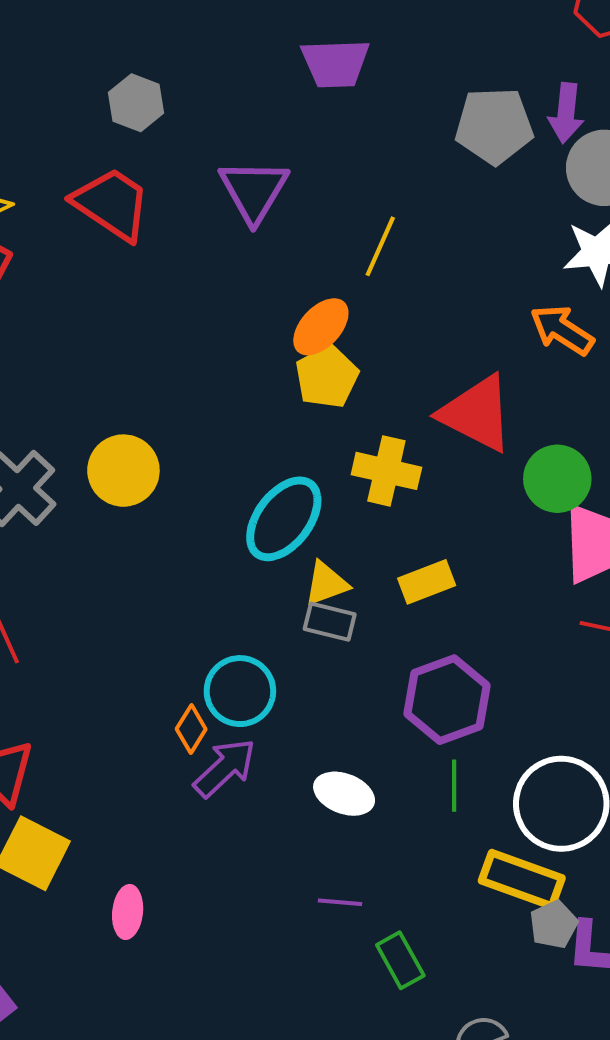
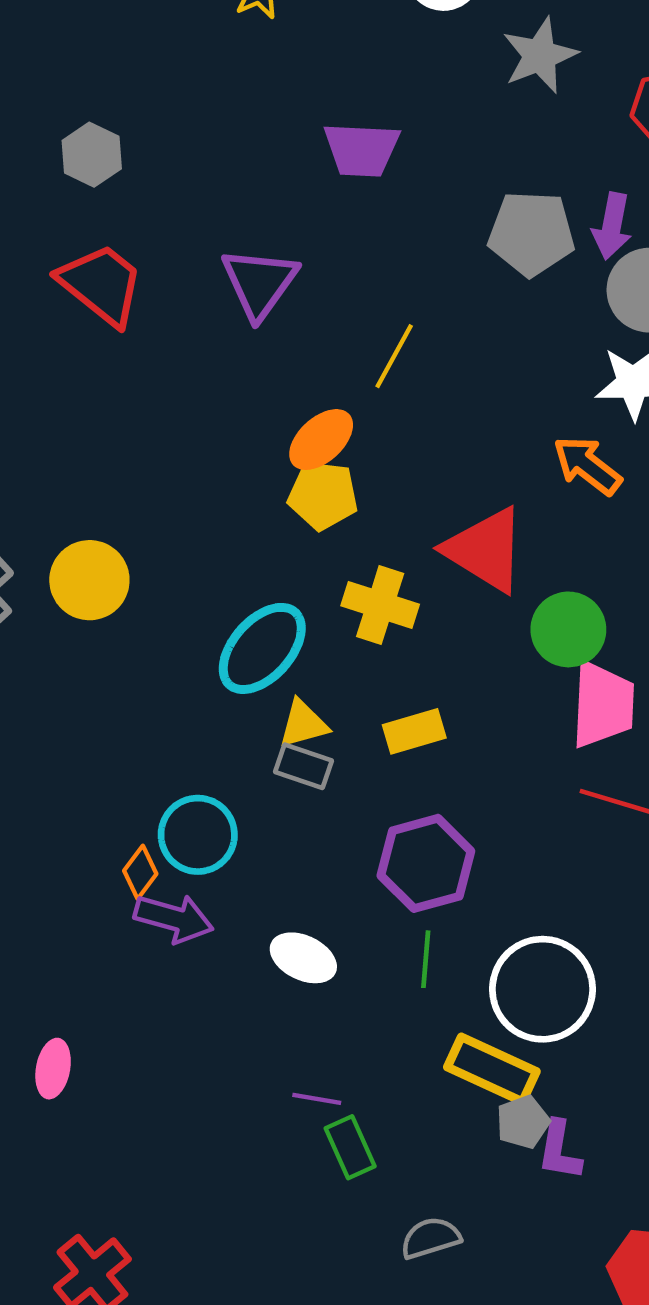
gray hexagon: (136, 103) -> (92, 155), moved
yellow pentagon: (327, 377) -> (323, 495), turned 30
purple arrow: (225, 768) -> (174, 918), turned 54
purple line: (340, 902) -> (317, 1099), moved

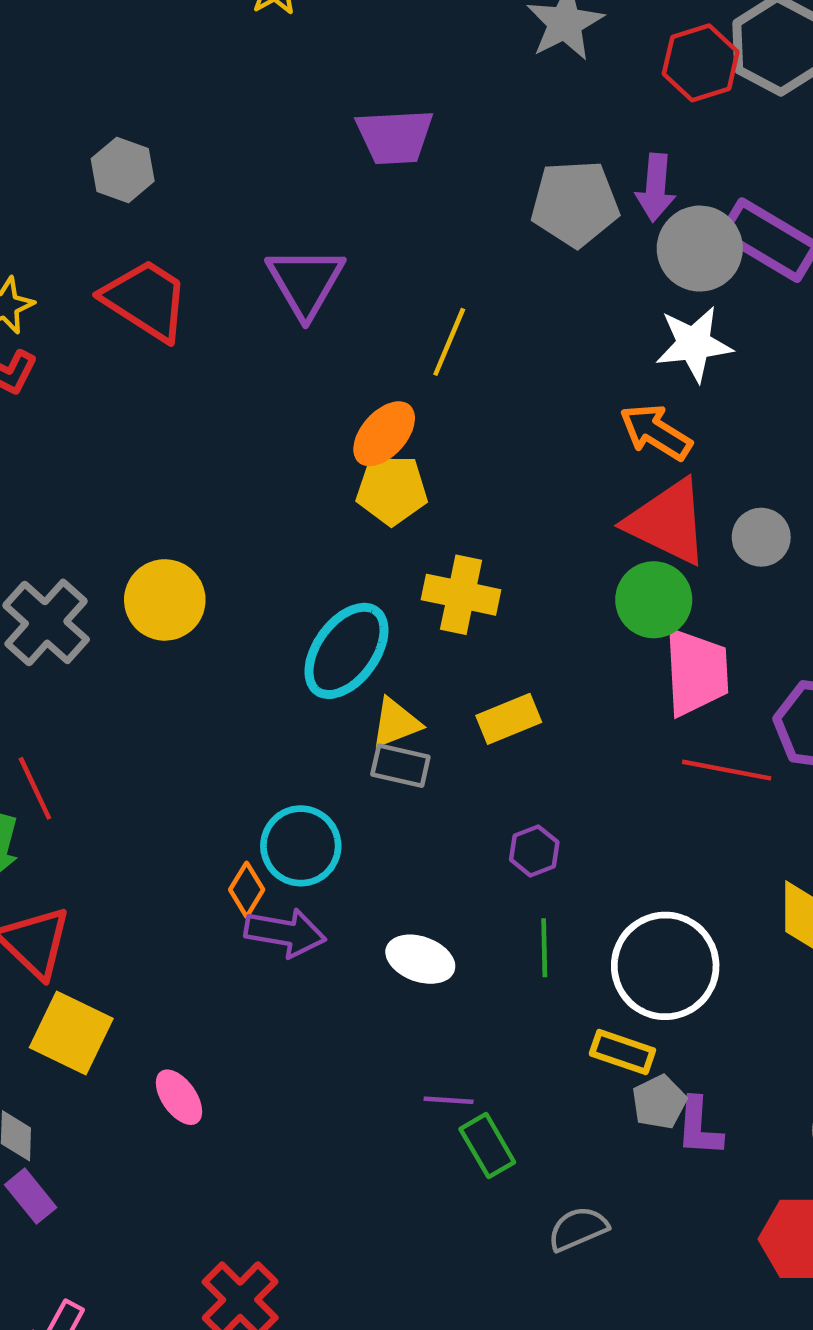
red triangle: (485, 550) -> (668, 522), moved
purple hexagon: (426, 863) -> (534, 851), size x0.5
pink ellipse: (53, 1069) -> (179, 1097), turned -40
yellow rectangle: (492, 1069) -> (622, 1052), size x0.7

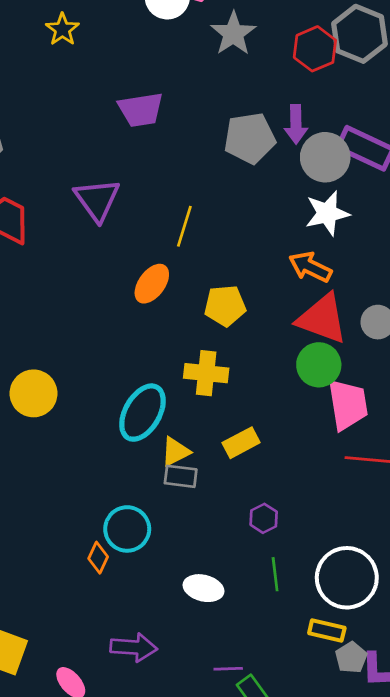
yellow pentagon: (392, 490) -> (225, 306), moved
purple arrow: (285, 933) -> (134, 647), moved

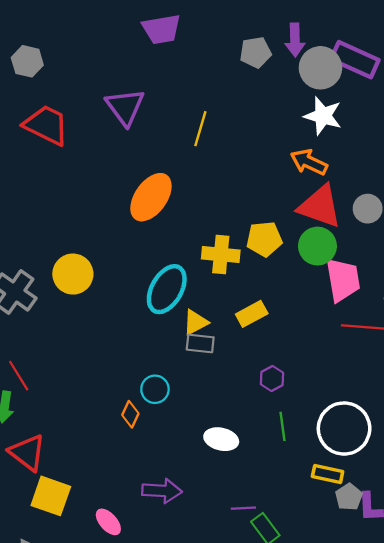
gray pentagon: (250, 138) -> (255, 52), size x0.7
white star: (327, 213) -> (323, 116), turned 30
orange ellipse: (152, 284) -> (151, 197), moved, size x1.4
yellow pentagon: (225, 306) -> (264, 239), moved
cyan circle: (127, 529) -> (155, 389), size x0.7

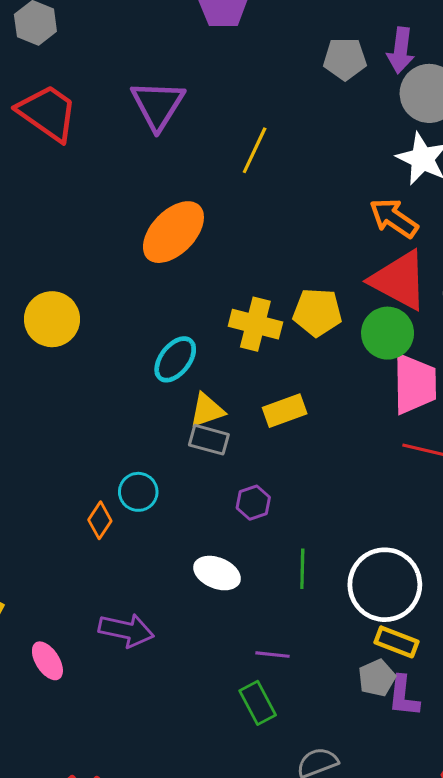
cyan ellipse: (167, 289) -> (175, 359), size x0.7
purple hexagon: (272, 378) -> (253, 503), moved
yellow rectangle: (328, 474) -> (397, 642), moved
purple line: (243, 508) -> (272, 655), moved

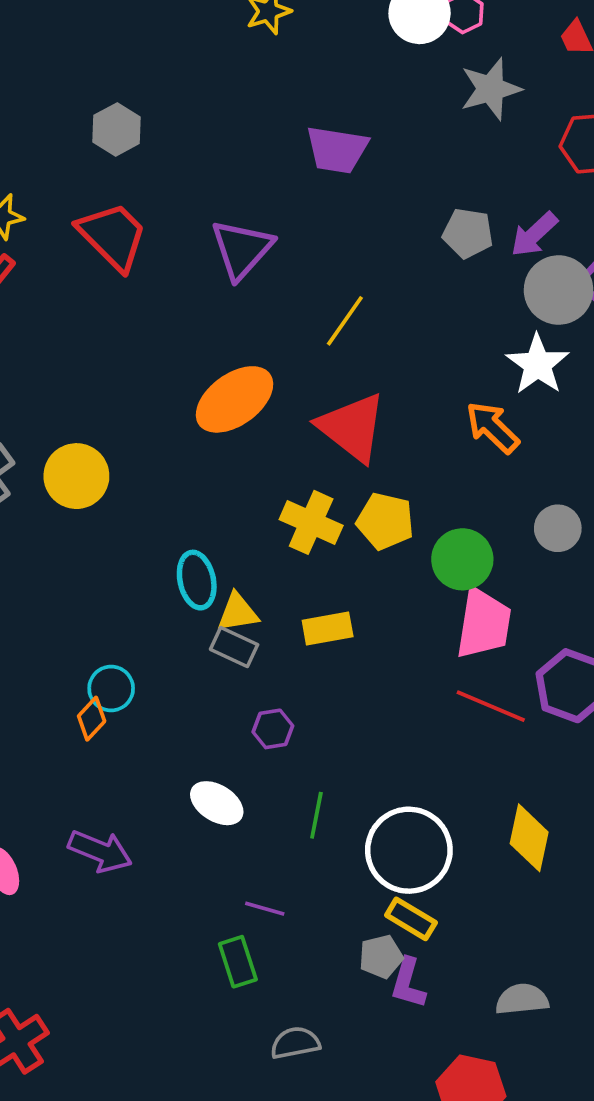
purple arrow: (401, 50) -> (534, 234), turned 30
red triangle: (399, 280) -> (352, 427), moved
cyan ellipse: (175, 359) -> (197, 580), moved, turned -60
cyan circle: (138, 492) -> (111, 688), moved

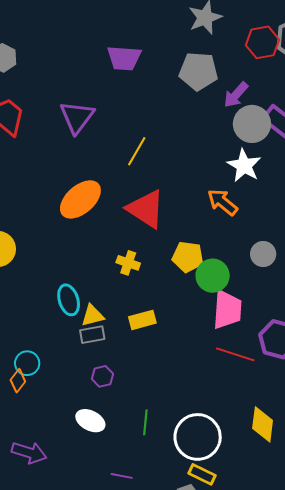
gray pentagon: (468, 233) -> (198, 71), moved, size x1.4
yellow pentagon: (385, 521) -> (188, 257), moved
yellow cross: (311, 522) -> (128, 263), size x0.7
gray rectangle: (234, 647) -> (92, 335), turned -30
purple hexagon: (273, 729) -> (102, 376), moved

